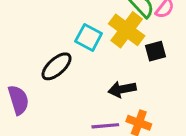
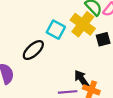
black arrow: (122, 89) -> (82, 79), moved, turned 66

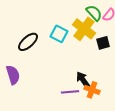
black ellipse: (33, 50) -> (28, 42), moved

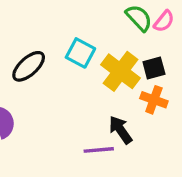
yellow cross: (84, 29) -> (121, 71), moved
orange cross: (92, 90) -> (154, 100), moved

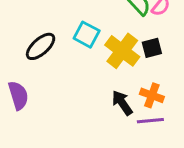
orange cross: (154, 100) -> (152, 95), moved
purple line: (99, 150) -> (150, 121), moved

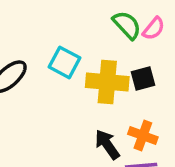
yellow cross: (122, 51) -> (107, 82), turned -32

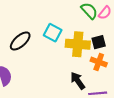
orange cross: (143, 136) -> (99, 62), moved

